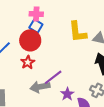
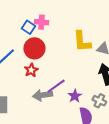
blue square: (36, 26) -> (29, 27), moved
purple star: (67, 94) -> (75, 96), moved

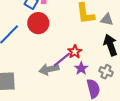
red star: (31, 70) -> (75, 52), moved

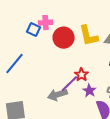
red circle: (38, 23) -> (64, 38), moved

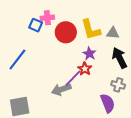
purple star: (89, 91) -> (89, 54), moved

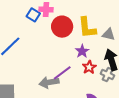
red star: (85, 69) -> (89, 67), moved
gray cross: (118, 85) -> (107, 75), moved

